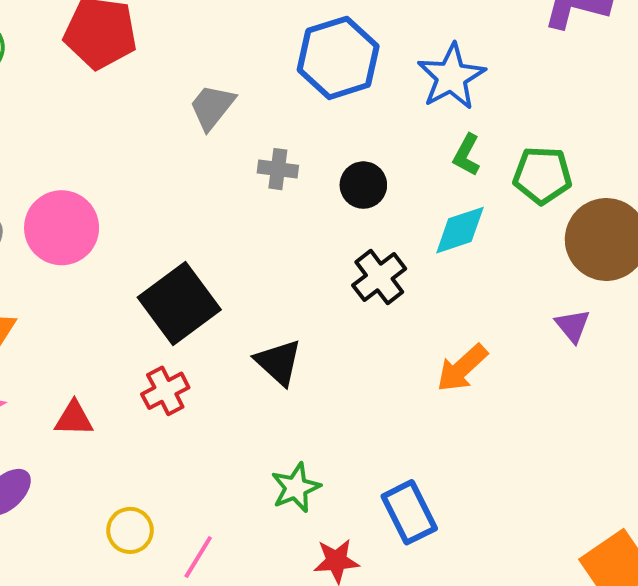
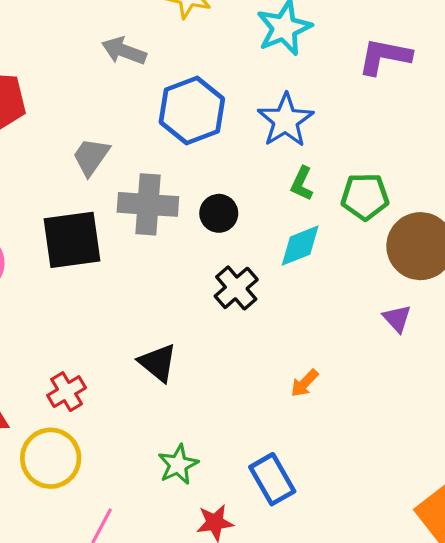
gray cross: (278, 169) -> (148, 204), size x1.8
black square: (179, 303) -> (72, 240), moved, turned 32
orange arrow: (462, 368) -> (305, 383), moved, size x0.7
yellow circle: (130, 530) -> (51, 458), moved, size x1.6

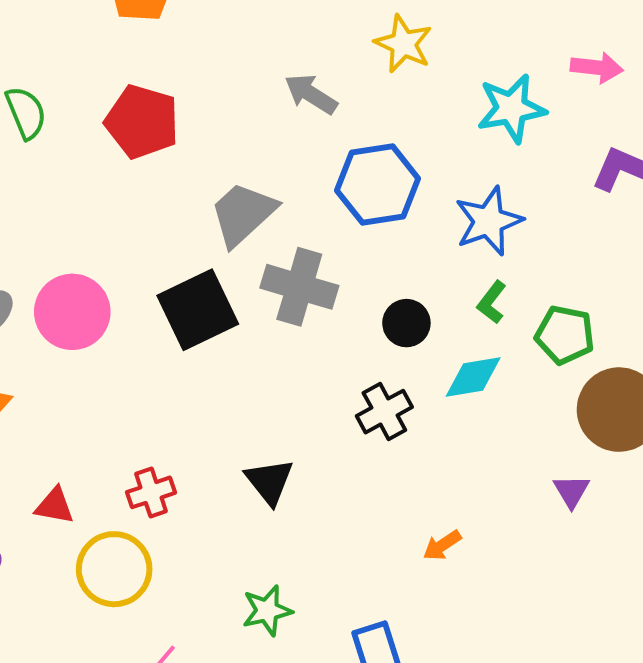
gray trapezoid: (91, 157) -> (243, 214), size x1.4
black circle: (219, 213) -> (406, 323), moved
black square: (72, 240) -> (198, 310), turned -30

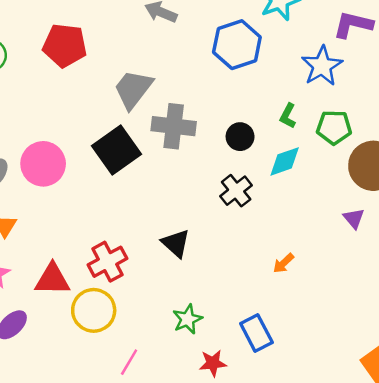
blue hexagon: (378, 184) -> (237, 45), moved
blue star: (489, 221) -> (322, 66), moved
red cross: (151, 492) -> (108, 262), size x1.4
red triangle: (55, 506) -> (52, 279), size x1.5

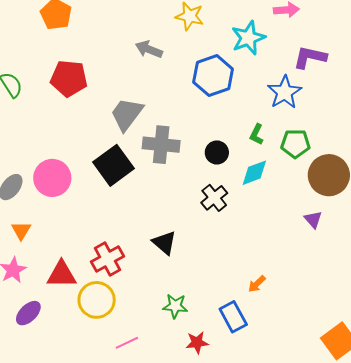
orange arrow: (283, 263) -> (257, 284), moved
green star: (187, 319) -> (175, 306), turned 30
pink line: (129, 362) -> (127, 343), turned 35

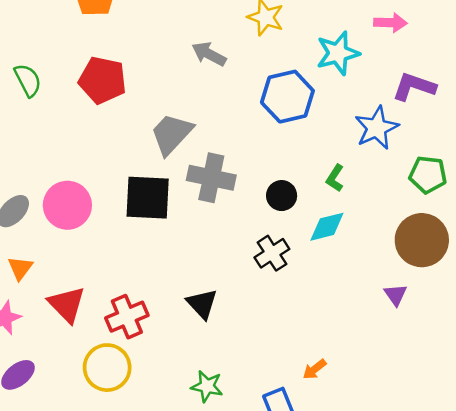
green pentagon: (295, 144) -> (428, 175), moved
black square: (113, 165) -> (148, 198), turned 33
red triangle: (62, 274) -> (67, 304), moved, turned 40

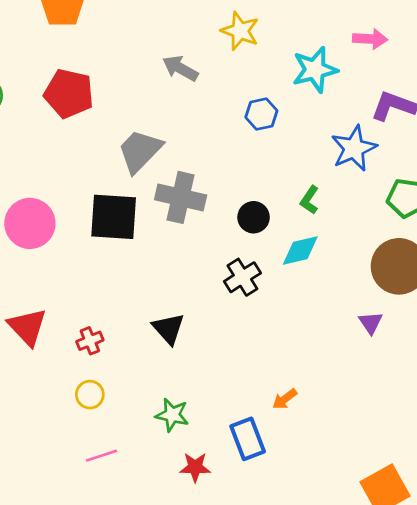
blue hexagon: (287, 97) -> (261, 114), size x0.6
red cross: (127, 317) -> (90, 341), size x0.6
yellow circle: (107, 368) -> (90, 395), moved, size x0.6

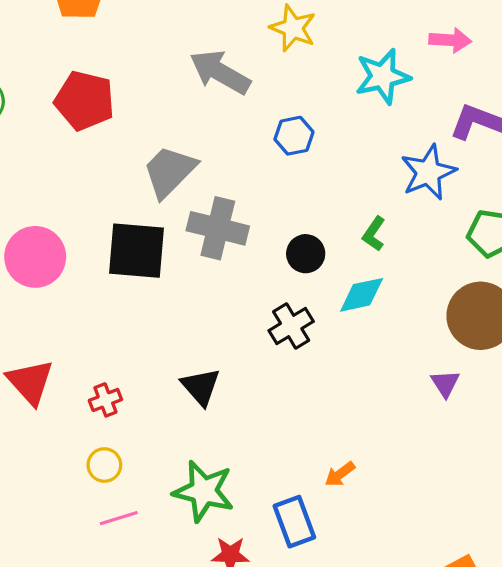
gray arrow: (180, 68) -> (220, 72), size x1.4
blue hexagon: (261, 114) -> (294, 136), moved
green star: (172, 415) -> (204, 491), size x1.5
pink line: (102, 456) -> (119, 518), moved

